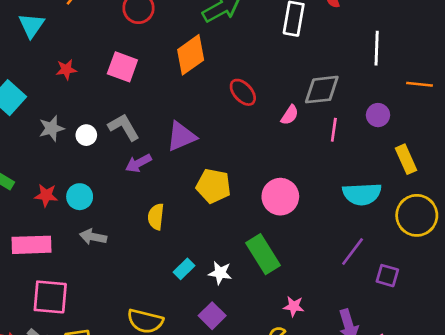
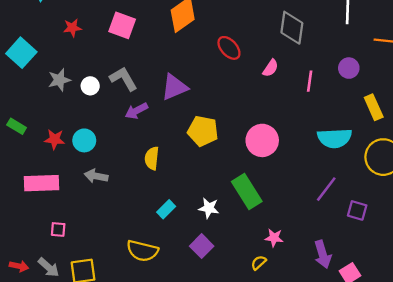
gray diamond: (322, 90) -> (292, 28), moved, turned -76
cyan rectangle: (184, 269) -> (166, 209), moved
pink square: (50, 297) -> (58, 229), size x0.5

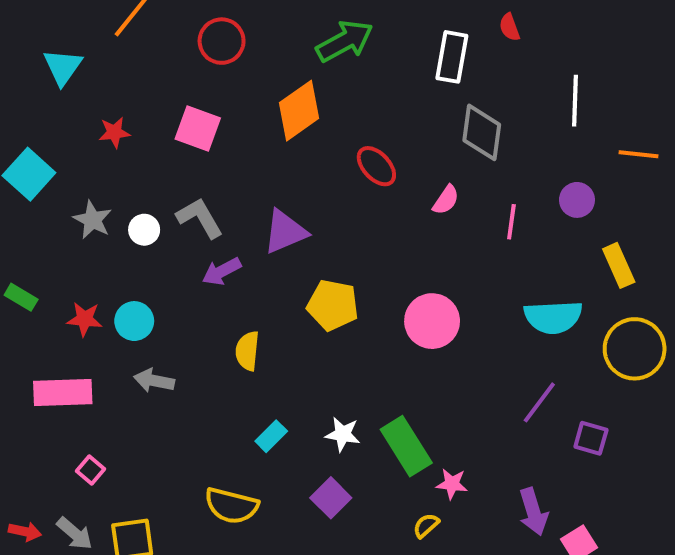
gray star: (59, 80) -> (92, 220), turned -30
green rectangle: (247, 191) -> (406, 446), moved
pink square: (58, 229) -> (91, 470), turned 35

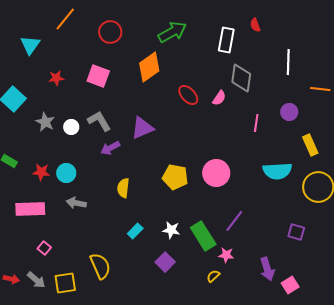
pink semicircle: (446, 200) -> (219, 98), moved
yellow pentagon: (333, 305) -> (175, 177), moved
purple line: (539, 402) -> (234, 221), moved
yellow semicircle: (231, 506) -> (100, 266), moved, turned -128

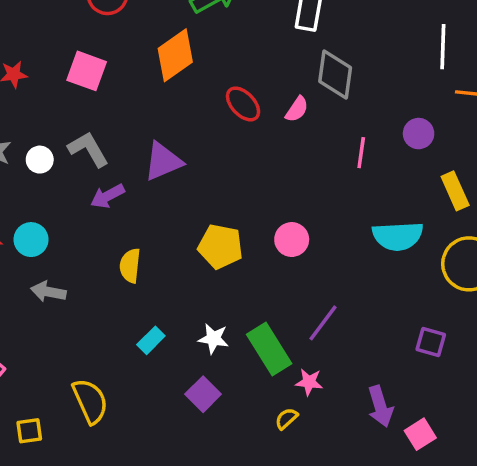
white line: (288, 62) -> (443, 47), moved
pink circle: (216, 173) -> (292, 240), size x0.7
yellow square: (65, 283) -> (29, 431), size x0.7

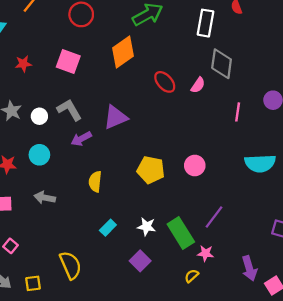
cyan circle: (31, 240) -> (39, 155), moved

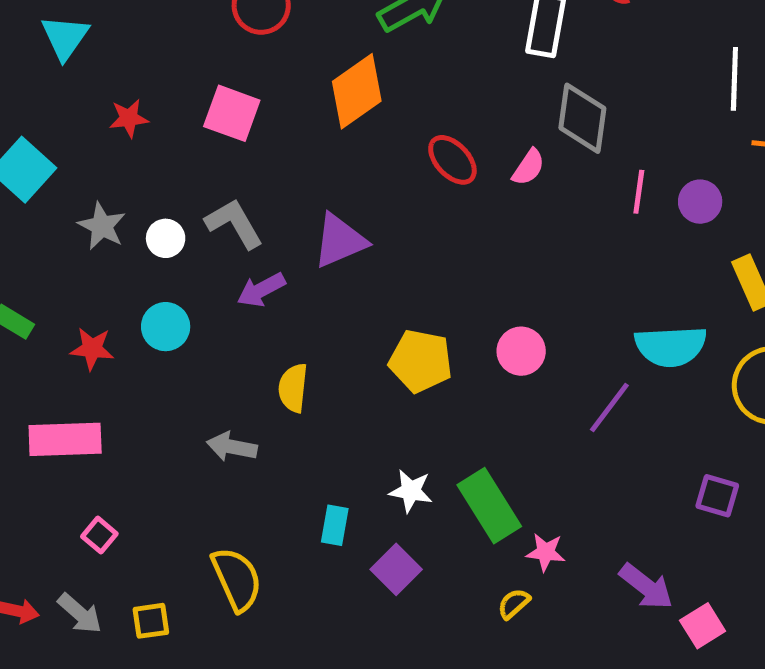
pink line: (238, 112) -> (639, 192), moved
gray arrow: (45, 198) -> (232, 447), moved
purple line: (214, 217) -> (609, 408), moved
cyan rectangle: (108, 228) -> (335, 525), moved, turned -35
purple arrow: (249, 268) -> (646, 587), turned -35

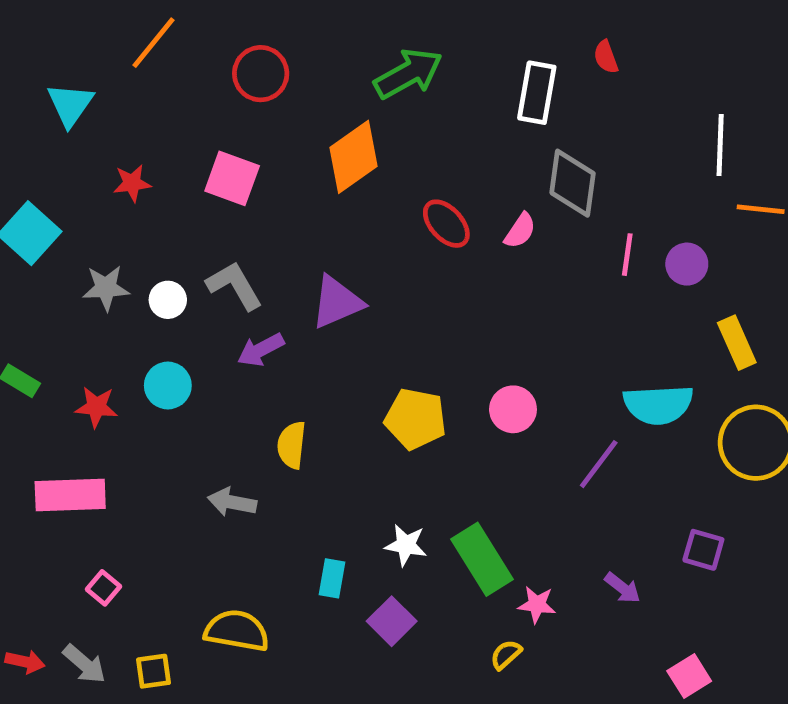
gray star: (102, 226) -> (106, 288), turned -30
yellow semicircle: (237, 579) -> (237, 631), turned -56
purple arrow: (646, 587) -> (623, 588), moved, size x0.7

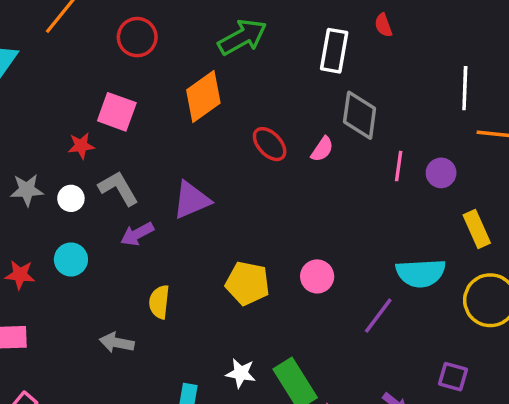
red star: (132, 183) -> (81, 146), moved

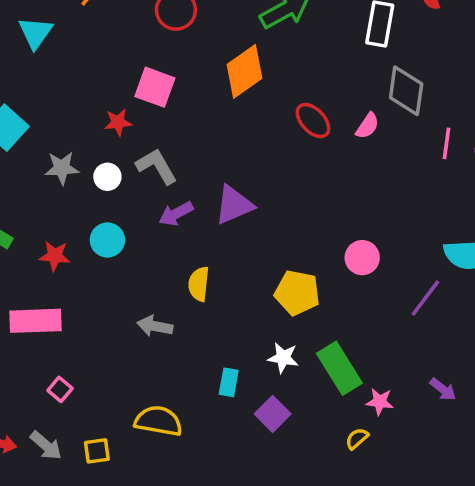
purple triangle: (191, 200) -> (234, 205), moved
yellow pentagon: (248, 283) -> (297, 293), moved

